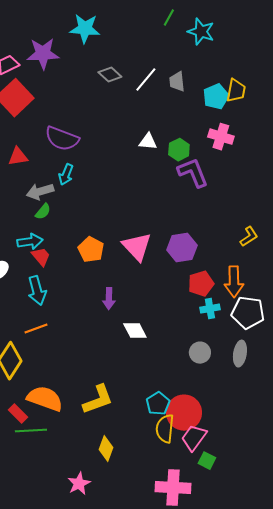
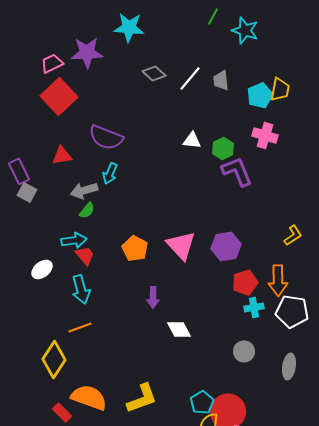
gray ellipse: (240, 354) -> (289, 366), moved

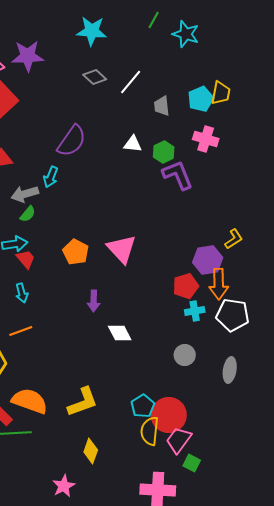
cyan star: (129, 27) -> (92, 31), moved
gray trapezoid: (221, 80) -> (162, 106), moved
purple semicircle: (106, 137) -> (72, 141), moved, turned -76
purple hexagon: (226, 246) -> (208, 260), moved
cyan arrow: (81, 289) -> (22, 293), size x0.7

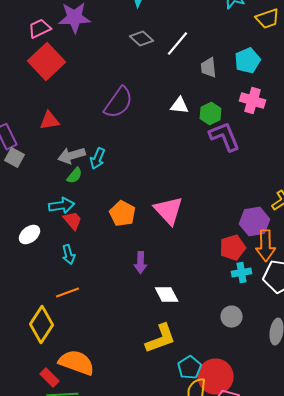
yellow trapezoid: (221, 93) -> (268, 19), moved, turned 60
cyan arrow: (51, 177) -> (98, 159), moved
yellow L-shape: (83, 402) -> (161, 339), moved

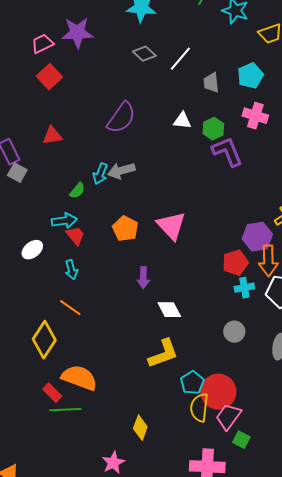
red square: (47, 62) -> (49, 77), size x0.7
gray arrow: (72, 156) -> (121, 171), moved
orange line: (68, 293) -> (70, 308), turned 55

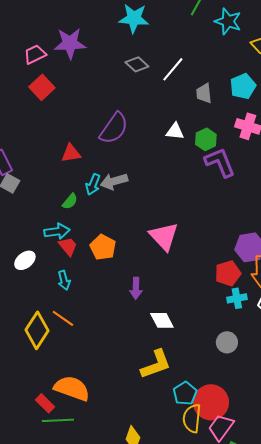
red triangle: (52, 136) -> (71, 153), moved
orange pentagon: (125, 229) -> (103, 247), moved
yellow diamond: (44, 340) -> (37, 330), moved

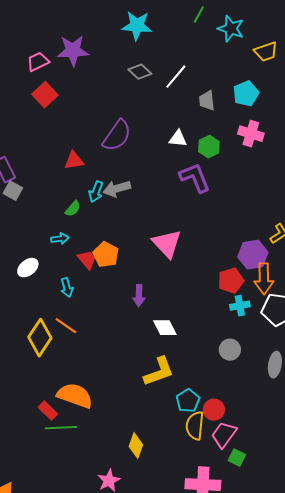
purple L-shape: (220, 162) -> (195, 178), moved
cyan arrow: (57, 231) -> (60, 239), size x0.7
red trapezoid: (68, 246) -> (87, 260), moved
red circle: (211, 402) -> (214, 410), size x0.6

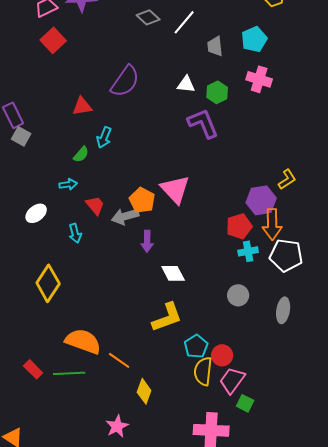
gray arrow: (117, 189) -> (125, 216), moved
orange pentagon: (106, 255) -> (142, 200), moved
orange line: (66, 326) -> (119, 360), moved
red rectangle: (48, 411) -> (33, 369), moved

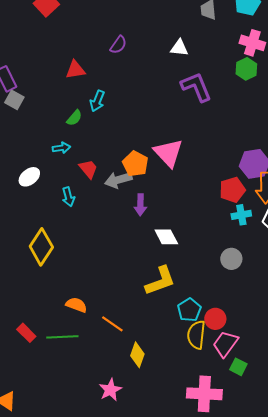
purple semicircle: (125, 81) -> (118, 45), size x0.6
green hexagon: (217, 92) -> (246, 69), moved
orange semicircle: (83, 341) -> (76, 305), size x0.6

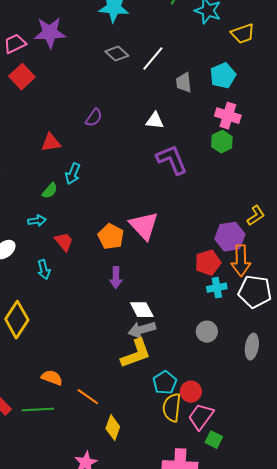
gray arrow: (118, 180) -> (142, 330), moved

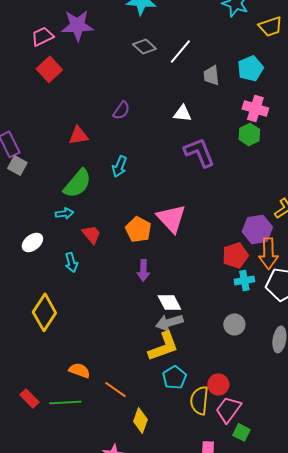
cyan arrow: (73, 174) -> (119, 166), moved
green semicircle: (50, 191) -> (77, 183), size x1.8
cyan pentagon: (165, 383) -> (174, 377), moved

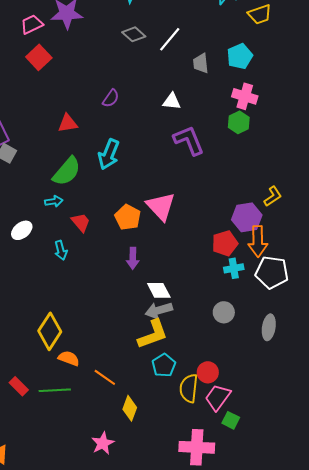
cyan arrow: (119, 166) -> (109, 154), size x1.4
yellow diamond: (44, 312) -> (50, 331), moved

